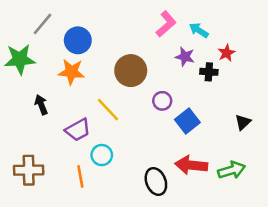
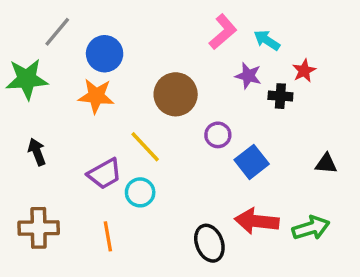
black arrow: (41, 105) -> (37, 152), moved
black triangle: (243, 122) -> (326, 164), turned 48
cyan circle: (102, 155) -> (140, 192), moved

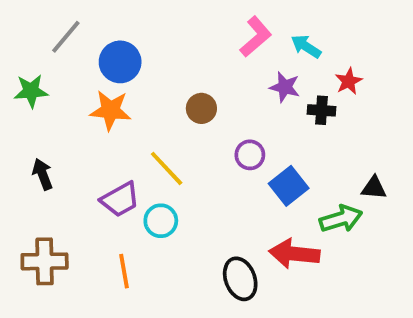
green star: (27, 79) -> (31, 91), size x0.7
brown circle: (176, 94) -> (201, 108), size x0.6
green arrow: (311, 228) -> (341, 219), moved

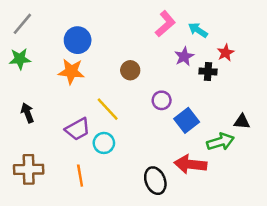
gray line: (66, 37) -> (22, 24), moved
purple star: (285, 87) -> (184, 56), turned 30

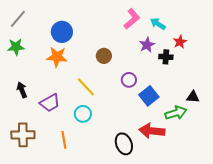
purple trapezoid: (78, 129) -> (50, 103), moved

